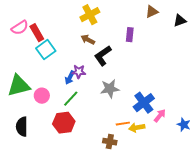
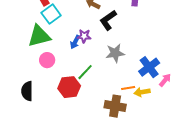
green triangle: (19, 86) -> (39, 36), moved
green line: (71, 99) -> (85, 72), moved
brown cross: (110, 142) -> (115, 106), size x1.5

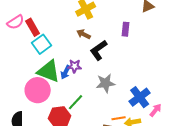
green triangle: (39, 36) -> (49, 71), moved, turned 35
pink circle: (47, 60) -> (38, 90), size x1.6

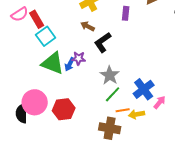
purple rectangle: (126, 29) -> (126, 13), moved
gray star: (106, 83) -> (110, 75), turned -30
pink circle: (38, 90) -> (35, 102), moved
green line: (76, 102) -> (113, 94), moved

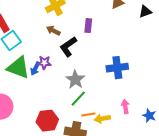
purple rectangle: (126, 13) -> (88, 26), moved
blue cross: (144, 89) -> (117, 68), moved, turned 30
pink arrow: (160, 102) -> (125, 107), turned -48
red hexagon: (64, 109) -> (47, 121), moved

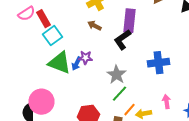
purple rectangle: (88, 26) -> (130, 21), size x1.6
black L-shape: (68, 47) -> (122, 40), moved
orange line: (88, 115) -> (130, 110), turned -40

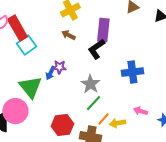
red rectangle: (44, 19) -> (17, 28), size x1.4
green triangle: (60, 63) -> (30, 87), moved, turned 30
pink arrow: (166, 102) -> (140, 111), turned -64

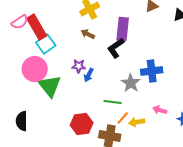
blue arrow: (50, 73) -> (89, 75), moved
gray star: (90, 84) -> (131, 83), moved
green line: (93, 103) -> (113, 102), turned 54
pink circle: (15, 111) -> (35, 69), moved

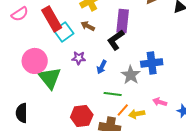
red rectangle: (37, 27) -> (52, 19), moved
cyan square: (46, 44) -> (64, 32), moved
blue arrow: (89, 75) -> (102, 67), moved

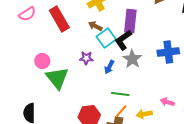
cyan square: (64, 32) -> (106, 38), moved
pink circle: (35, 61) -> (42, 61), size x0.6
blue cross: (152, 63) -> (168, 52), moved
gray star: (131, 75) -> (132, 59), moved
orange line: (123, 110) -> (121, 111), moved

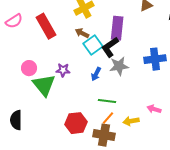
purple star: (86, 58) -> (63, 70), moved
gray star: (132, 59) -> (119, 66), turned 30

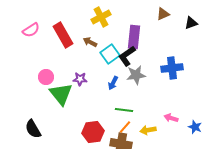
brown arrow: (82, 33) -> (90, 42), moved
black semicircle: (16, 120) -> (33, 129), turned -30

